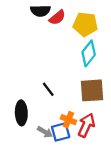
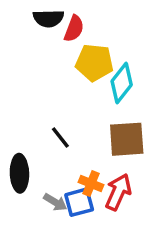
red semicircle: (57, 18) -> (74, 29), turned -30
yellow pentagon: (85, 24) -> (94, 63), moved

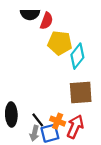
black line: (60, 138) -> (38, 120), moved
gray arrow: (55, 202) -> (34, 133), turned 72

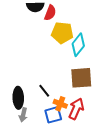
black line: (38, 120) -> (44, 91), moved
gray arrow: (34, 133) -> (23, 115), moved

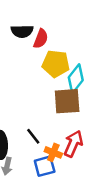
brown square: (81, 78) -> (67, 101), moved
red arrow: (76, 109) -> (73, 144), moved

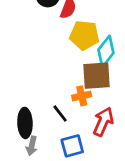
orange cross: (53, 152) -> (82, 96), moved, turned -35

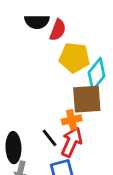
red arrow: (103, 122) -> (72, 142), moved

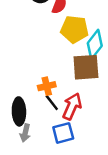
orange cross: (72, 120) -> (47, 86), moved

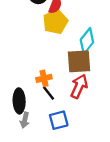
yellow pentagon: (75, 29) -> (55, 22), moved, turned -30
red arrow: (72, 106) -> (79, 86), moved

